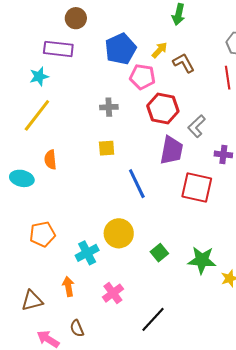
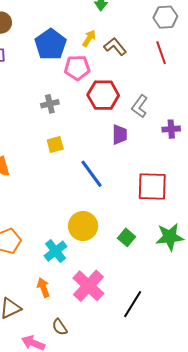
purple trapezoid: (172, 150) -> (120, 135), size x0.7
red square: (197, 187) -> (152, 186), moved
pink cross: (113, 293) -> (88, 286), size x1.5

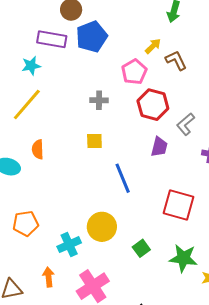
blue pentagon: (51, 44) -> (92, 37), moved
pink pentagon: (77, 68) -> (134, 72), turned 30

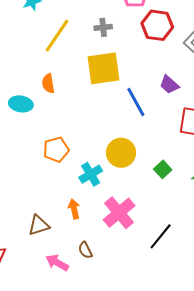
yellow line: (27, 104) -> (57, 36), moved
yellow square: (94, 141) -> (103, 68), size x2.0
purple trapezoid: (159, 147) -> (169, 85), moved, turned 125
orange pentagon: (26, 223) -> (56, 150), moved

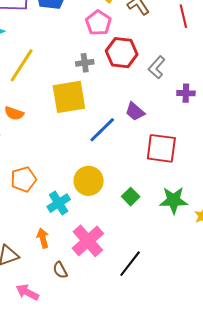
gray cross: (103, 27) -> (85, 63), moved
orange semicircle: (48, 83) -> (14, 113), turned -60
blue line: (136, 102) -> (102, 130), turned 76
brown semicircle: (85, 250) -> (60, 270), moved

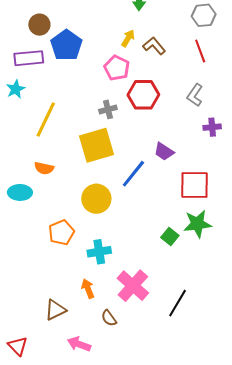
gray L-shape: (157, 67) -> (195, 95), moved
yellow circle: (89, 181) -> (96, 199), moved
green star: (174, 200) -> (197, 224), moved
cyan cross: (59, 203) -> (99, 252), turned 30

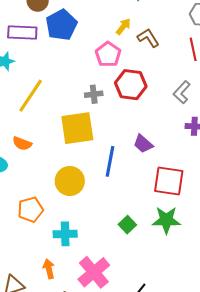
blue line: (133, 174) -> (110, 161), turned -36
green square: (170, 237) -> (127, 225), moved

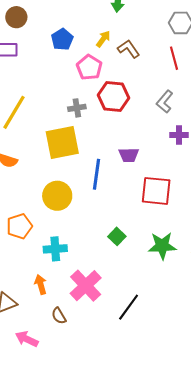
blue pentagon: (61, 25) -> (62, 39), moved, size x0.7
purple trapezoid: (143, 144) -> (129, 155), turned -40
green star: (166, 220) -> (162, 246), moved

